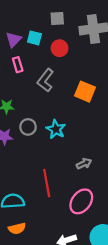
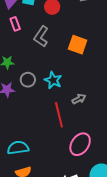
gray arrow: (84, 164) -> (79, 99), moved
red line: (47, 183) -> (59, 115), moved

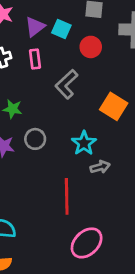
cyan star: (53, 80) -> (84, 143), moved
gray arrow: (79, 99) -> (100, 167), moved

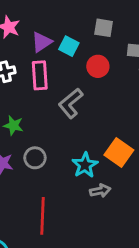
pink rectangle: (35, 59) -> (40, 75), size x1.4
orange square: (114, 106) -> (119, 153), moved
red line: (67, 196) -> (43, 216), moved

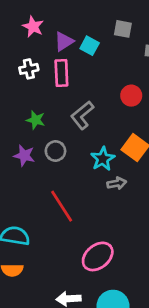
red circle: (98, 66) -> (131, 96), moved
gray L-shape: (71, 103) -> (82, 115), moved
red line: (43, 216) -> (62, 206), turned -36

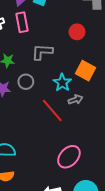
gray L-shape: (82, 115) -> (42, 52), turned 50
red line: (62, 206) -> (52, 110), moved

